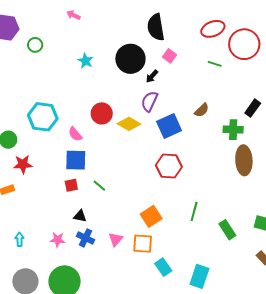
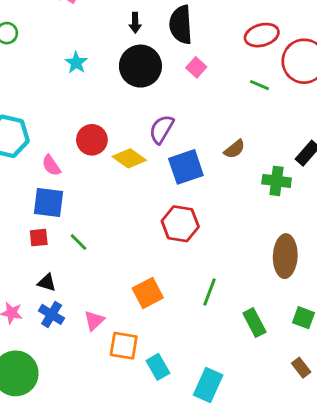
black arrow: (152, 76) -> (135, 23), moved, turned -48
brown ellipse: (244, 160) -> (285, 256), moved
orange square: (143, 244) -> (124, 346), moved

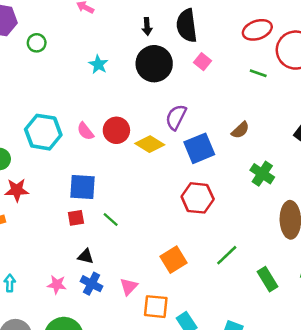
pink semicircle: (51, 165) -> (85, 131), moved
green cross: (277, 181) -> (262, 174), moved, turned 30
green line: (209, 292) -> (227, 255), turned 30

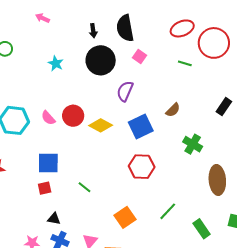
purple semicircle: (176, 117) -> (125, 91), moved
green line: (111, 219) -> (85, 187), moved

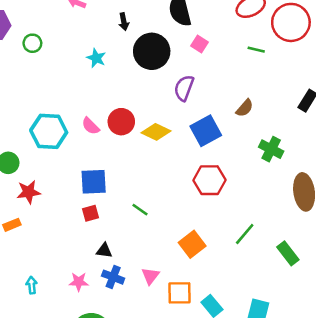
black arrow: (93, 31) -> (124, 22), moved

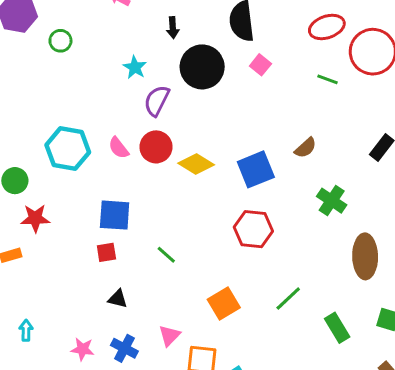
purple semicircle: (184, 88) -> (157, 101), moved
blue cross: (113, 277) -> (124, 348), moved
pink star: (79, 282) -> (83, 349), moved

